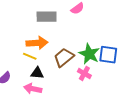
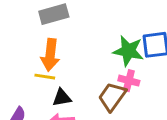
orange arrow: (37, 43) -> (50, 55), turned 115
brown trapezoid: (64, 57) -> (112, 97), moved

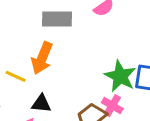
yellow line: (45, 77) -> (16, 76), moved

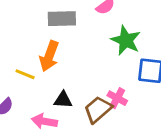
green star: (120, 76) -> (126, 40), moved
black triangle: (41, 104) -> (63, 100), moved

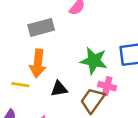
green star: (126, 40) -> (94, 61), moved
black triangle: (63, 100) -> (59, 89), moved

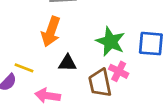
yellow line: (20, 85) -> (24, 68), moved
brown trapezoid: (92, 100) -> (100, 83), turned -60

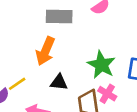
yellow line: (24, 68) -> (17, 84), turned -60

